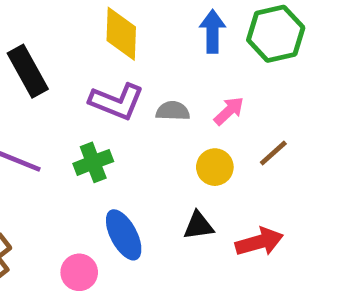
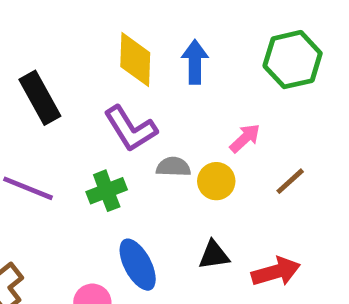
blue arrow: (213, 31) -> (195, 62), moved
purple L-shape: (117, 102) -> (130, 129), turned 36
gray semicircle: (173, 111) -> (173, 167), moved
yellow circle: (215, 167) -> (216, 181), moved

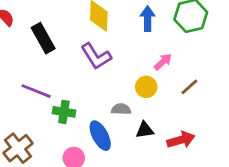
blue arrow: (195, 62) -> (148, 19), moved
gray semicircle: (173, 167) -> (121, 109), moved
green cross: (107, 191) -> (64, 112), moved, turned 30

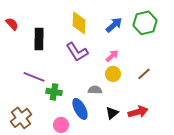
blue arrow: (148, 19) -> (114, 25), turned 48
black rectangle: (43, 38) -> (39, 39), turned 30
pink arrow: (163, 62) -> (112, 56), moved
black triangle: (145, 130) -> (112, 113), moved, turned -32

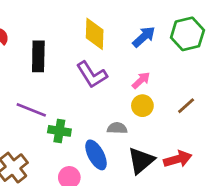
black triangle: (112, 113) -> (141, 161), size x1.5

